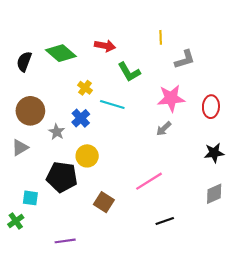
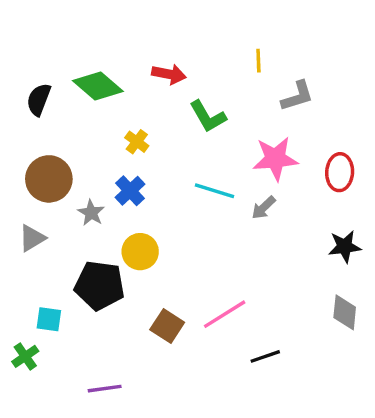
cyan line: (112, 105) -> (215, 191), moved
pink line: (149, 181) -> (225, 314), moved
gray diamond: (214, 194) -> (345, 312), turned -60

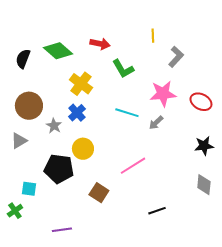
gray L-shape: (297, 96) -> (176, 57), turned -30
yellow cross: (137, 142) -> (81, 84), size x1.6
red ellipse: (340, 172) -> (201, 102), turned -65
pink line: (225, 314) -> (133, 166), moved

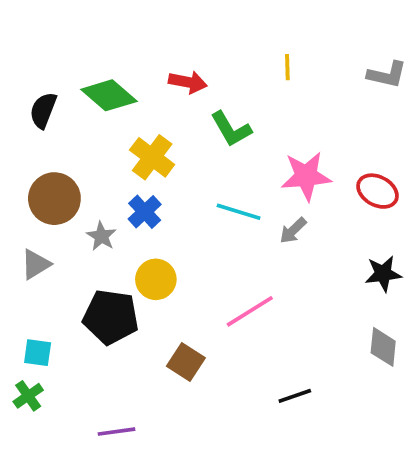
gray L-shape: (176, 57) -> (387, 75), moved, turned 60
cyan square: (29, 189) -> (38, 353), moved

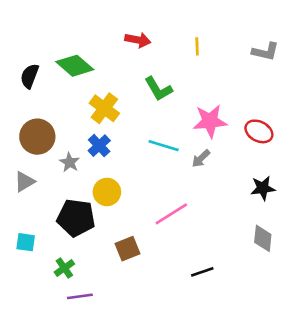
red arrow: (188, 82) -> (138, 40), moved
brown square: (186, 362) -> (128, 249), turned 35
green cross: (28, 396) -> (64, 268), moved

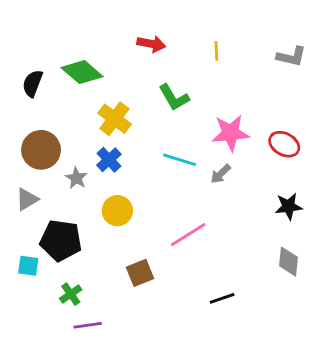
black pentagon: (76, 218) -> (61, 240), moved

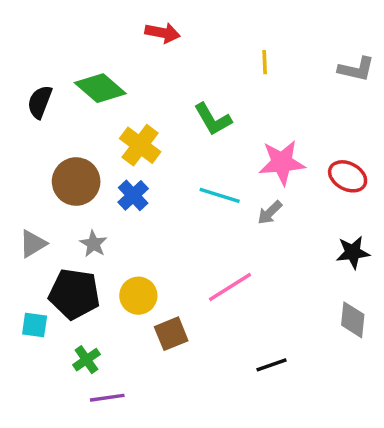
red arrow: (151, 44) -> (163, 33), moved
brown circle: (41, 150) -> (76, 182), moved
gray star: (76, 178) -> (93, 244), moved
yellow circle: (117, 211) -> (138, 296), moved

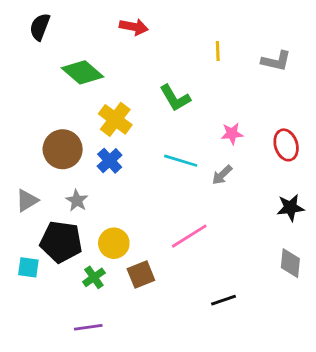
gray L-shape: (356, 69) -> (276, 61), moved
black semicircle: (40, 102) -> (40, 27), moved
pink star: (282, 162) -> (232, 134), size x0.6
red ellipse: (348, 176) -> (286, 145), turned 44
green cross: (86, 360) -> (94, 277), moved

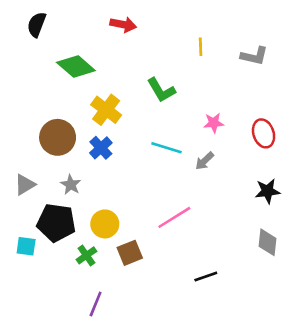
purple line: (88, 327) -> (96, 304), moved, turned -60

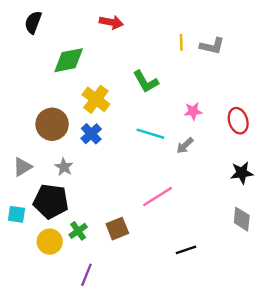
gray L-shape: (254, 56) -> (212, 46), moved
green diamond: (76, 66) -> (69, 60), turned -52
yellow circle: (105, 224) -> (50, 242), moved
cyan square: (26, 246) -> (17, 214), moved

